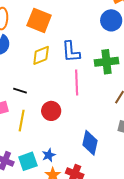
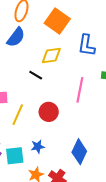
blue L-shape: (71, 52) -> (87, 45), moved
black line: (20, 91) -> (36, 75), moved
blue star: (49, 155) -> (38, 147), moved

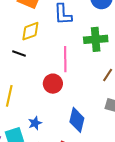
red circle: (49, 112) -> (53, 84), moved

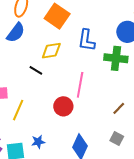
green cross: (96, 39) -> (116, 58), moved

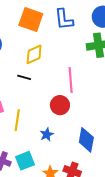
blue L-shape: (86, 40) -> (64, 19), moved
blue star: (38, 142) -> (47, 135), moved

